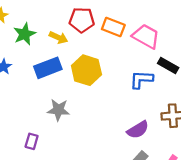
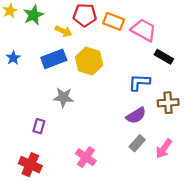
green star: (25, 34) -> (34, 15), moved
blue L-shape: (141, 80) -> (139, 82), moved

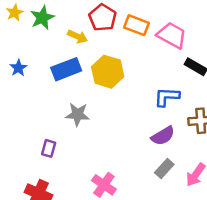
red pentagon: (85, 15) -> (103, 18), turned 30

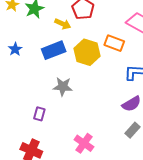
orange rectangle: (137, 25) -> (114, 43), moved

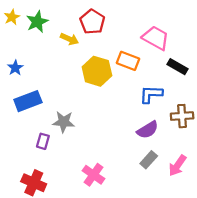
blue rectangle: (54, 50) -> (28, 101), moved
gray star: (63, 87) -> (64, 122), moved

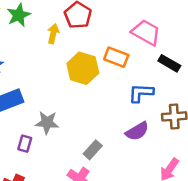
yellow arrow: (69, 39) -> (53, 34), turned -102
gray rectangle: (149, 160) -> (93, 150), moved

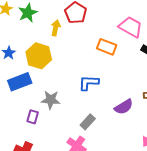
yellow hexagon: (83, 68) -> (39, 56), moved
blue L-shape: (141, 93) -> (89, 83), moved

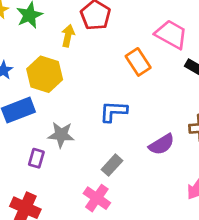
orange rectangle: (107, 47) -> (138, 62), turned 36

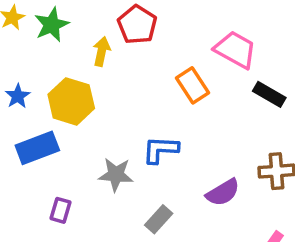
gray star: (61, 135) -> (116, 175), moved

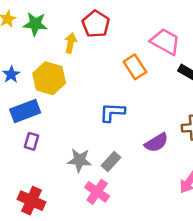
green star: (52, 25) -> (35, 24), turned 30
gray star: (116, 175) -> (79, 160), moved
purple rectangle: (61, 210) -> (31, 141), moved

